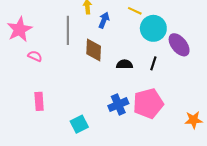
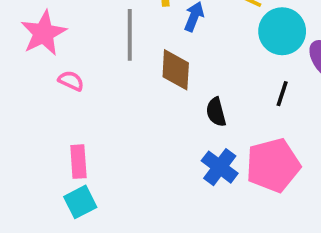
black semicircle: (125, 64) -> (216, 112), moved, turned -105
blue cross: (118, 105) -> (220, 167), turned -30
cyan square: (79, 124) -> (80, 202), moved

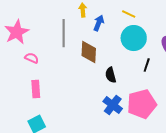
cyan circle: (282, 31) -> (134, 38), moved
pink rectangle: (78, 162) -> (36, 89), moved

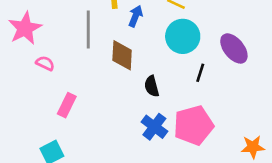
pink rectangle: (36, 89) -> (67, 105), moved, turned 30

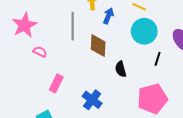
blue cross: (154, 127) -> (92, 100), moved

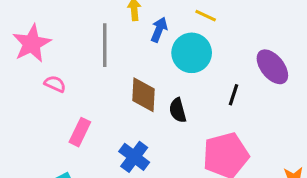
cyan circle: (144, 31) -> (192, 53), moved
brown diamond: (98, 46) -> (144, 95), moved

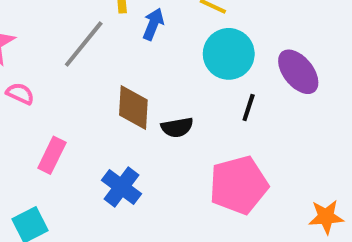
gray line: (105, 45) -> (84, 44), turned 39
cyan circle: (192, 53) -> (229, 54), moved
black semicircle: (178, 110) -> (177, 127), turned -85

